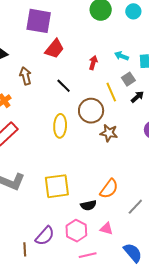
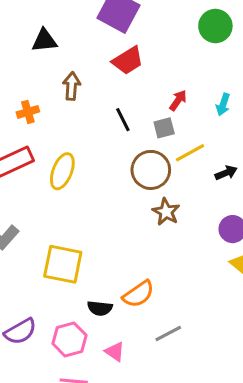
cyan arrow: (121, 56) -> (223, 105), turned -112
gray square: (128, 79) -> (164, 128), moved
yellow line: (111, 92) -> (190, 153), turned 66
yellow ellipse: (60, 126) -> (62, 171), moved

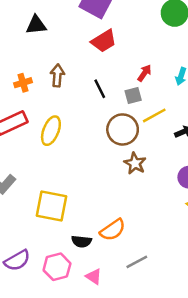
brown arrow: (72, 86) -> (57, 76), moved

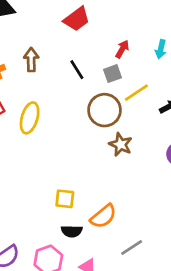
yellow square: (52, 206) -> (65, 199), moved, size x0.6

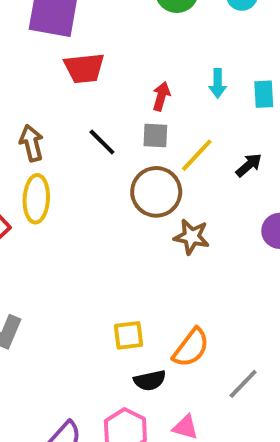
red trapezoid: (77, 19) -> (84, 68), turned 44
gray square: (113, 74) -> (155, 136), turned 36
yellow ellipse: (30, 118) -> (36, 199), moved

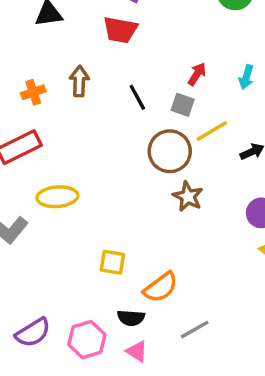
red trapezoid: (84, 68) -> (120, 30), moved
yellow ellipse: (36, 199) -> (57, 197), moved, turned 66
black semicircle: (150, 380) -> (131, 318), moved

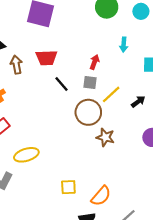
red trapezoid: (120, 30) -> (46, 58), moved
cyan arrow: (246, 77) -> (124, 45), moved
brown arrow: (79, 81) -> (16, 65), moved

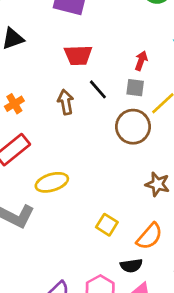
brown arrow: (16, 65) -> (66, 102), moved
brown star: (105, 137) -> (157, 184), moved
yellow square: (68, 187) -> (107, 225), turned 35

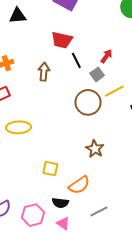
gray square: (135, 88) -> (97, 74), turned 32
black line: (98, 89) -> (76, 60), moved
yellow square: (107, 225) -> (50, 169), turned -35

